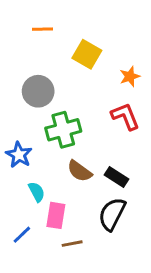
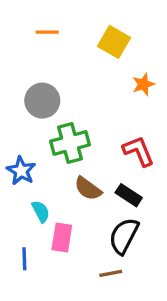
yellow square: (87, 54) -> (114, 42), moved
red L-shape: (125, 116) -> (138, 151), moved
blue line: (22, 235) -> (24, 259), turned -48
brown line: (72, 244) -> (111, 273), moved

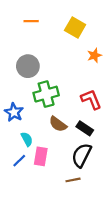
blue line: (24, 259) -> (19, 161), moved, turned 48

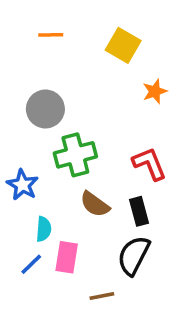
black rectangle: (85, 128) -> (139, 211), turned 42
cyan semicircle: (27, 139) -> (44, 229), turned 32
brown line: (73, 180) -> (102, 296), moved

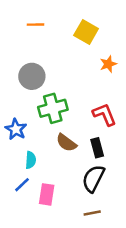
pink rectangle: (67, 257) -> (47, 194), moved
brown line: (102, 296) -> (92, 213), moved

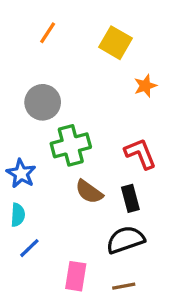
orange line: (36, 25) -> (48, 33), turned -56
cyan semicircle: (31, 160) -> (18, 215), moved
black semicircle: (93, 178) -> (125, 240), turned 44
pink rectangle: (47, 194) -> (76, 276), moved

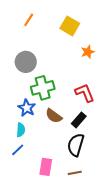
blue star: (21, 174) -> (27, 108), moved
black rectangle: (130, 198) -> (79, 120), turned 56
cyan semicircle: (18, 215) -> (21, 130), moved
black semicircle: (125, 240) -> (76, 145), turned -55

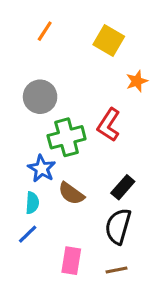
red L-shape: (85, 93) -> (109, 125), moved, turned -125
brown semicircle: (54, 116) -> (71, 193), moved

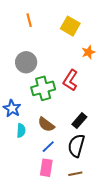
orange line: (45, 31) -> (29, 20), turned -48
blue star: (42, 169) -> (12, 108), moved
blue line: (28, 234) -> (48, 147), moved

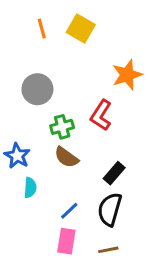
yellow square: (70, 26) -> (81, 28), moved
orange star: (88, 52) -> (127, 75), size x1.5
green cross: (43, 88) -> (62, 127), size x0.7
brown semicircle: (46, 125) -> (66, 157), moved

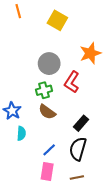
orange line: (42, 28) -> (18, 11), moved
gray circle: (37, 89) -> (49, 64), moved

